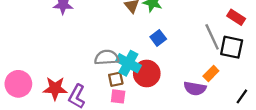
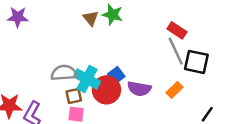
red rectangle: (236, 17) -> (177, 30), moved
blue square: (158, 38) -> (116, 75), moved
purple semicircle: (195, 88) -> (139, 89), moved

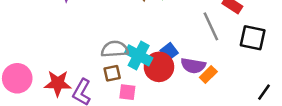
gray line: (176, 51) -> (211, 26), moved
orange rectangle: (174, 90) -> (208, 74), moved
brown square: (74, 96) -> (112, 73), moved

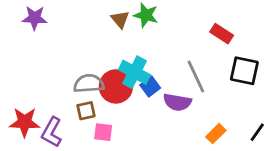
gray line: (211, 26) -> (196, 76), moved
cyan cross: (139, 55) -> (134, 72), moved
red circle: (159, 67) -> (116, 86), moved
orange rectangle: (208, 74) -> (216, 134), moved

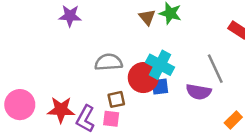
gray semicircle: (89, 84) -> (109, 62), moved
blue square: (150, 86) -> (160, 87), moved, turned 30
pink square: (103, 132) -> (111, 119), moved

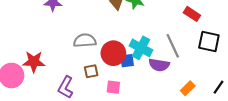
cyan cross: (160, 65) -> (141, 48), moved
red star: (61, 110) -> (34, 62), moved
pink square: (111, 119) -> (113, 87), moved

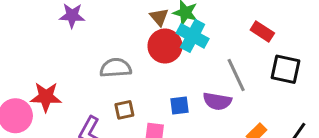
cyan cross: (141, 48) -> (193, 36), moved
red circle: (113, 53) -> (165, 46), moved
blue square: (127, 61) -> (179, 106), moved

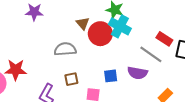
brown triangle: (159, 17) -> (83, 23), moved
red rectangle: (262, 32) -> (164, 39), moved
gray line: (236, 75) -> (151, 54), turned -30

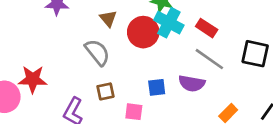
brown triangle: (83, 23) -> (108, 19), moved
red rectangle: (164, 39) -> (207, 28), moved
gray semicircle: (65, 49) -> (97, 52), turned 55

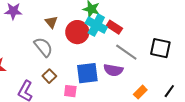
red rectangle: (207, 28) -> (114, 27), moved
blue square: (157, 87) -> (87, 73), size x1.6
brown square: (105, 91) -> (49, 76), turned -32

